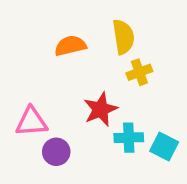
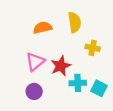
yellow cross: (139, 72) -> (93, 48), moved, turned 32
pink triangle: (31, 122) -> (35, 62), moved, turned -36

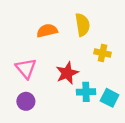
pink triangle: (35, 62) -> (26, 68), moved, turned -30
purple circle: (34, 91) -> (26, 101), moved

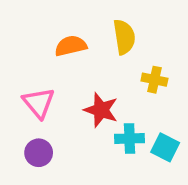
red star: (67, 73) -> (101, 110), turned -30

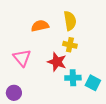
yellow cross: (154, 80) -> (70, 45), moved
purple circle: (39, 153) -> (14, 93), moved

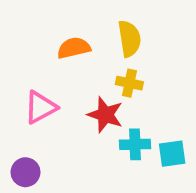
pink triangle: (22, 58) -> (40, 107), turned 42
cyan square: (93, 83) -> (172, 154), turned -35

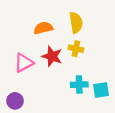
red star: (105, 115) -> (52, 56), moved

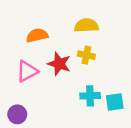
yellow semicircle: (76, 23) -> (86, 25), turned -84
orange semicircle: (43, 28) -> (37, 35), moved

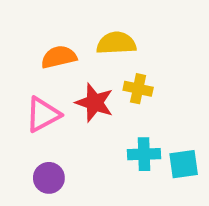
yellow semicircle: (86, 25) -> (116, 43), moved
purple circle: (17, 114) -> (49, 178), moved

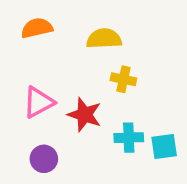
orange semicircle: (59, 57) -> (37, 28), moved
red star: (94, 103) -> (85, 115), moved

